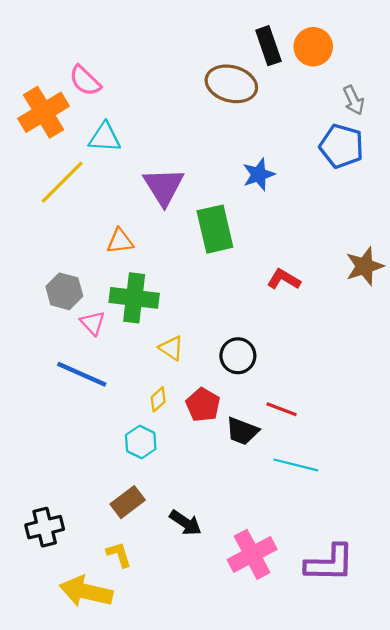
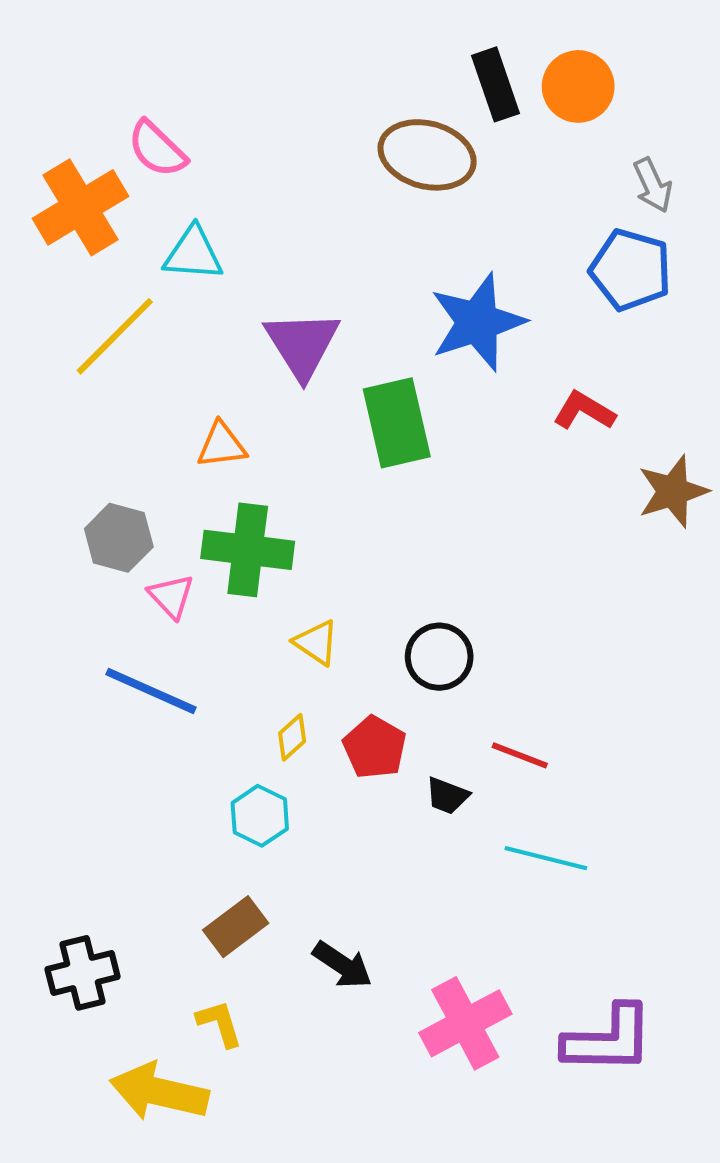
blue star: (259, 174) -> (477, 322), size x1.6
red L-shape: (284, 279) -> (584, 411), moved
black trapezoid: (242, 431) -> (447, 796), size x0.7

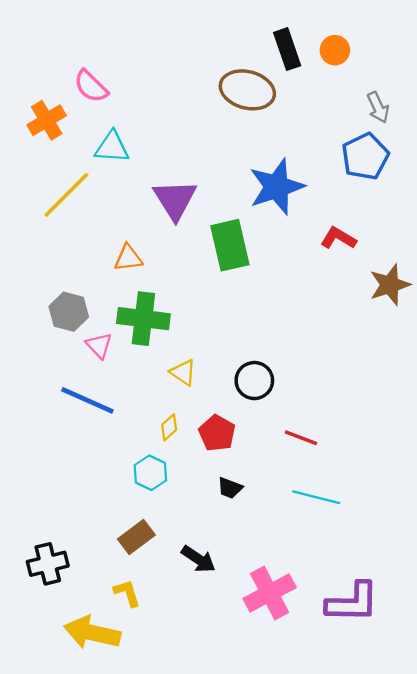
orange circle: (578, 86) -> (335, 50), size x0.7
orange cross: (81, 207) -> (47, 120), size x0.7
blue pentagon: (631, 270) -> (365, 156), turned 30
black trapezoid: (447, 796) -> (230, 488), moved

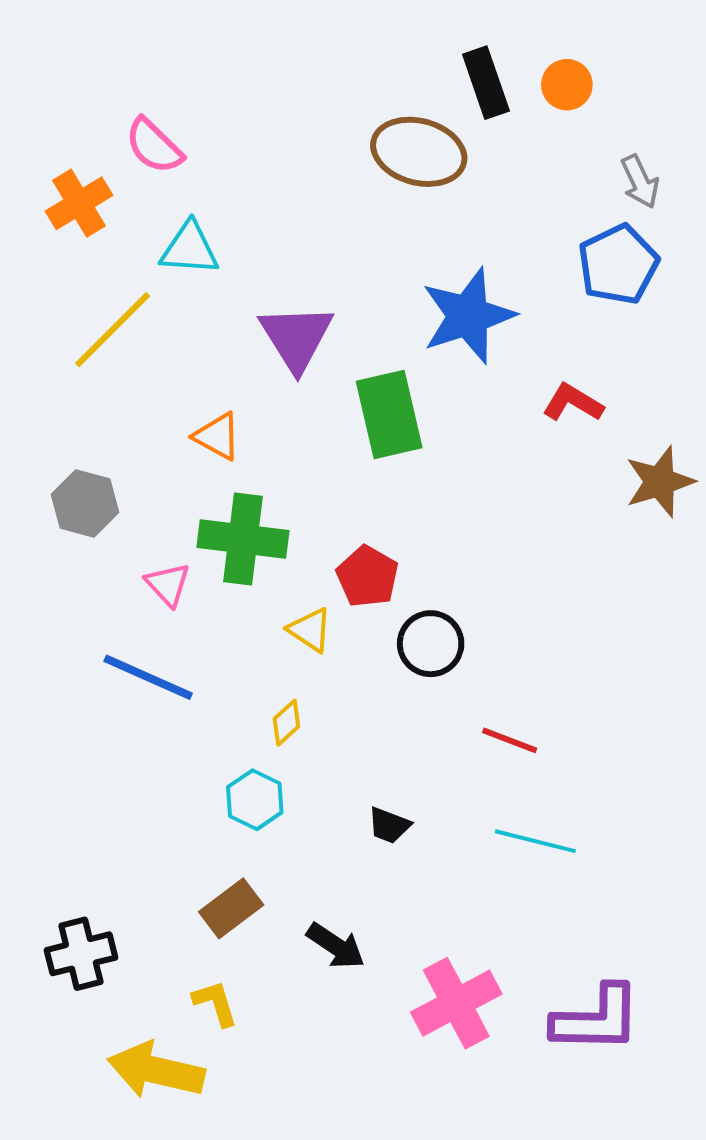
orange triangle: (128, 258) -> (217, 436), turned 36
gray hexagon: (69, 312) -> (85, 503), moved
red pentagon: (217, 433) -> (367, 577), moved

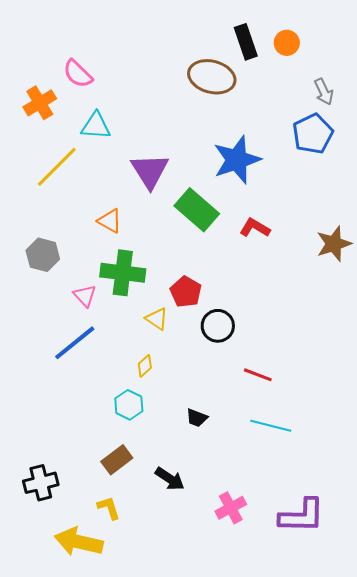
red L-shape: (573, 403) -> (255, 228), moved
green rectangle: (389, 415) -> (197, 210), turned -36
blue line: (148, 677) -> (75, 343), turned -63
pink cross: (456, 1003) -> (231, 508), size x0.7

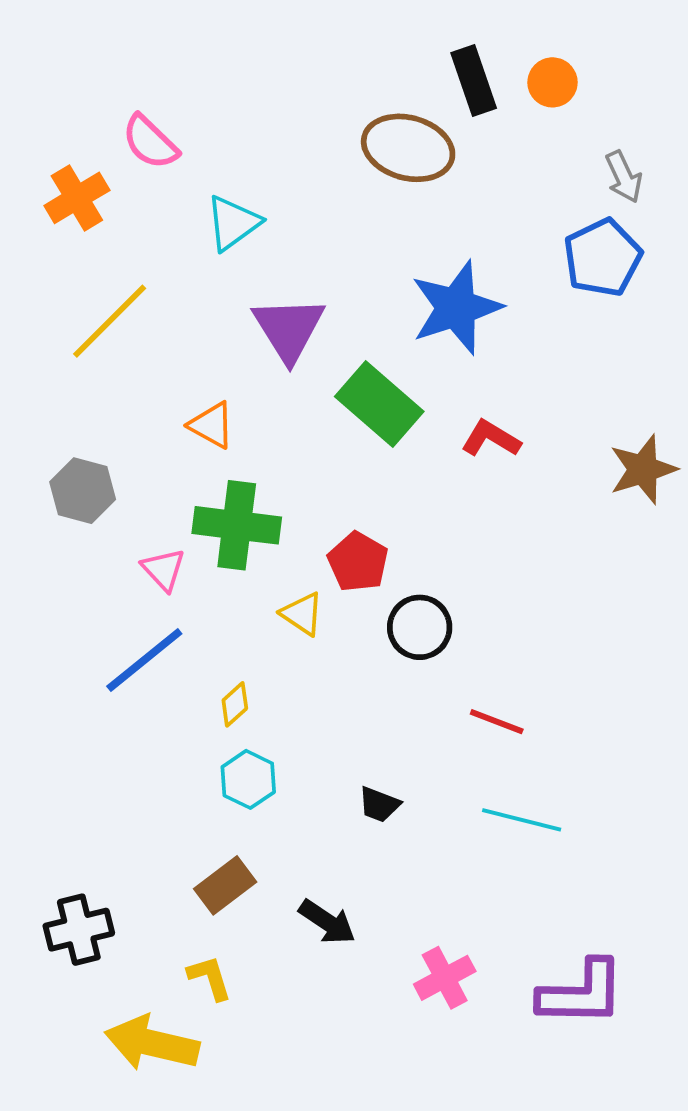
cyan triangle: (96, 126) -> (233, 223), moved, turned -40
yellow diamond: (145, 366) -> (235, 704), moved

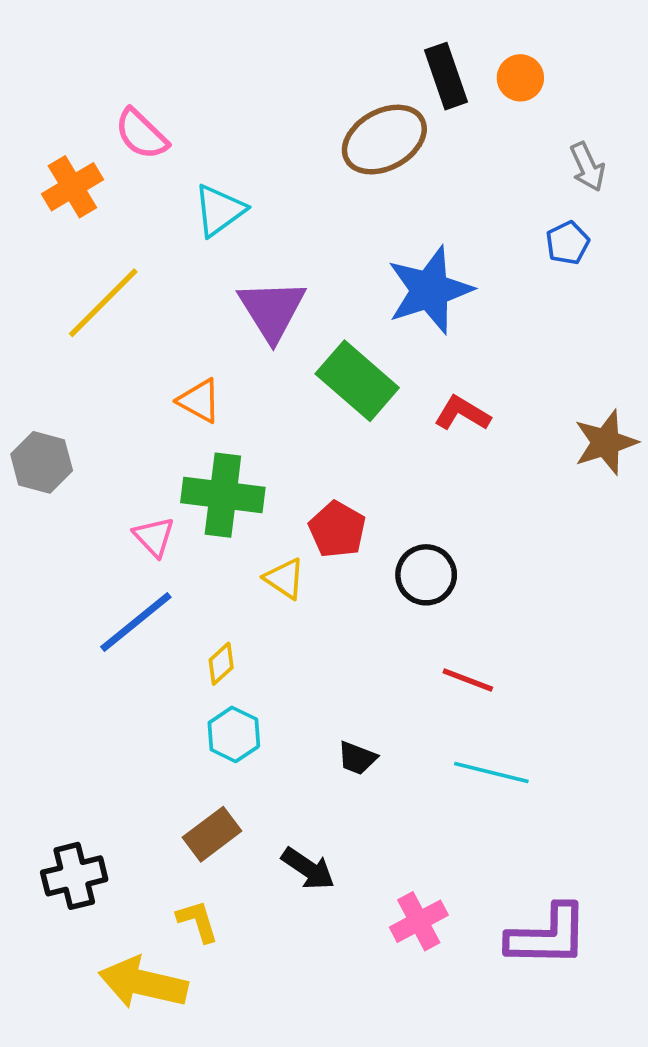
brown ellipse: (408, 148) -> (384, 140), turned -44
blue pentagon: (603, 258) -> (568, 243), size x0.6
gray hexagon: (83, 491) -> (42, 462), moved
black circle: (420, 627) -> (426, 575), moved

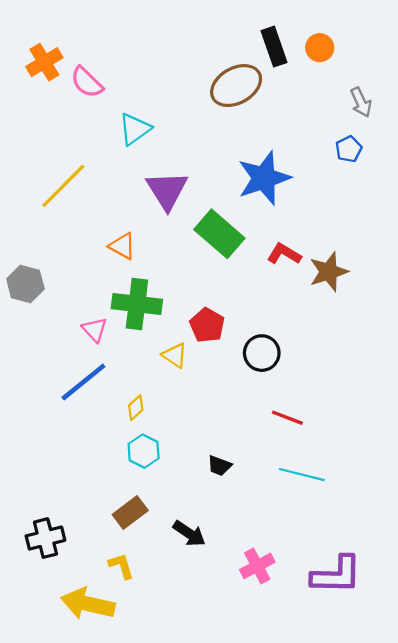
orange cross: (72, 187) -> (44, 62), moved
brown star: (606, 442) -> (329, 272), moved

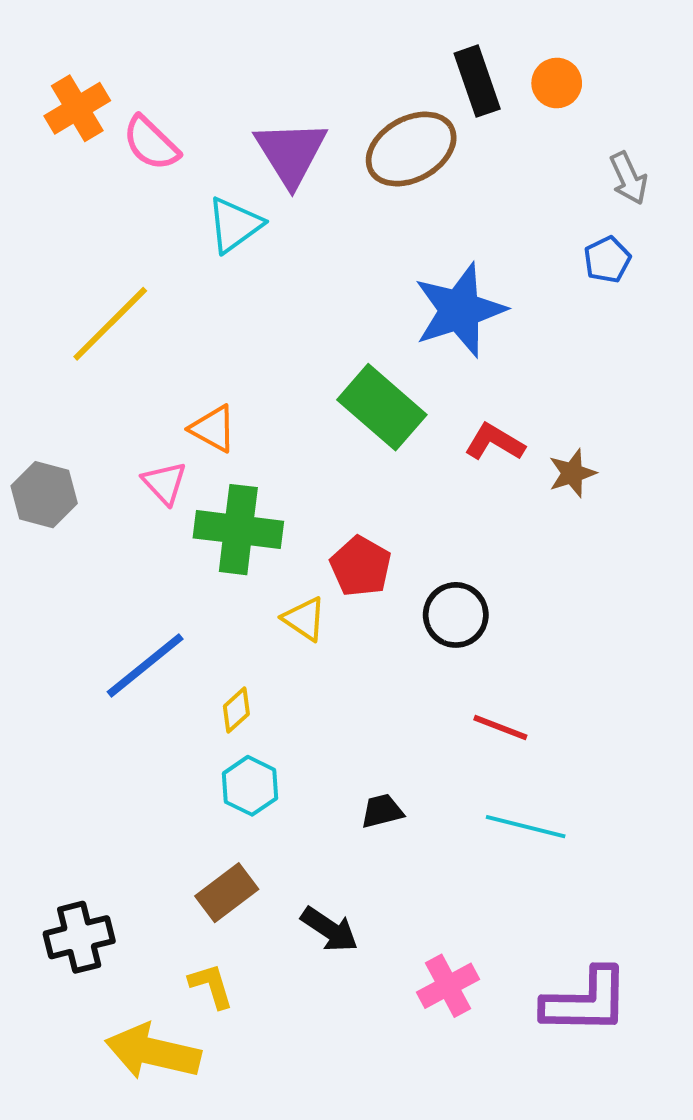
purple triangle: (167, 190) -> (291, 153), moved
brown star: (329, 272) -> (572, 473), size x0.7
pink triangle: (95, 330) -> (165, 483), moved
black trapezoid: (219, 466) -> (382, 811), turned 145

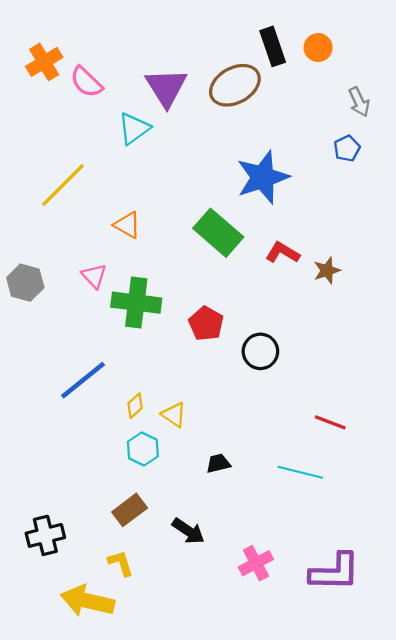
orange triangle: (213, 429) -> (127, 225), moved
yellow triangle: (304, 619) -> (174, 415), moved
red line: (500, 728) -> (330, 422), moved

